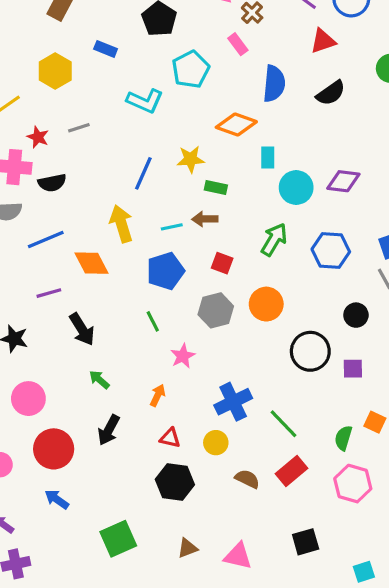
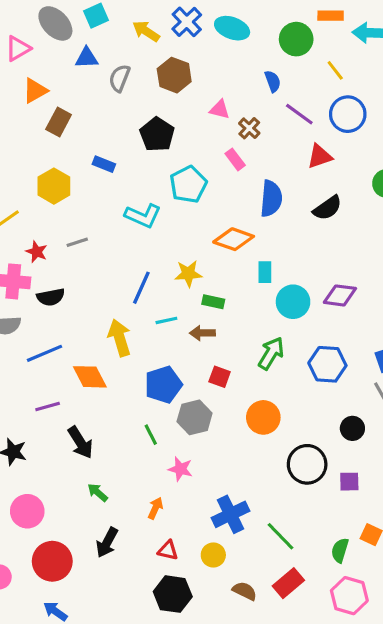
cyan line: (172, 227) -> (166, 320), moved
gray hexagon: (216, 310) -> (195, 417), moved
pink star: (183, 356) -> (180, 469), turned -30

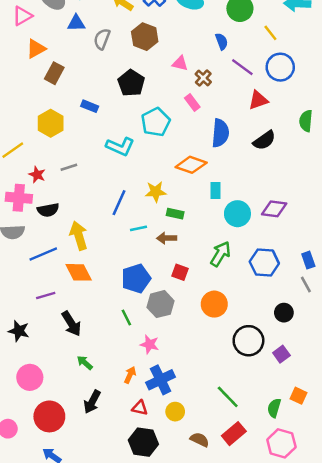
yellow arrow: (119, 338) -> (79, 236), moved
purple square: (349, 482) -> (281, 354), turned -35
blue cross: (230, 514) -> (161, 380), moved

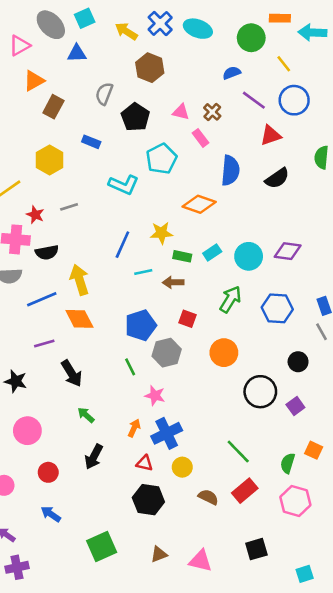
gray semicircle: (102, 39) -> (104, 94), moved
blue semicircle: (222, 41) -> (232, 73), turned -91
pink triangle: (180, 63) -> (181, 112), moved
cyan rectangle: (215, 190) -> (212, 252), moved, turned 56
red circle: (49, 416) -> (48, 472), size x0.6

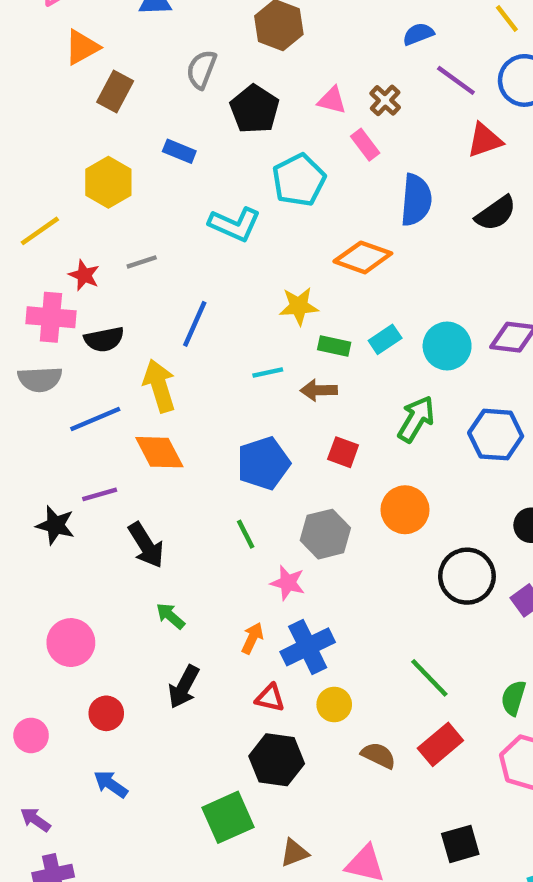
blue line: (122, 245) -> (195, 324), moved
gray hexagon: (167, 353) -> (325, 534), moved
black star: (16, 381) -> (55, 525), moved
green square: (102, 546) -> (228, 817), moved

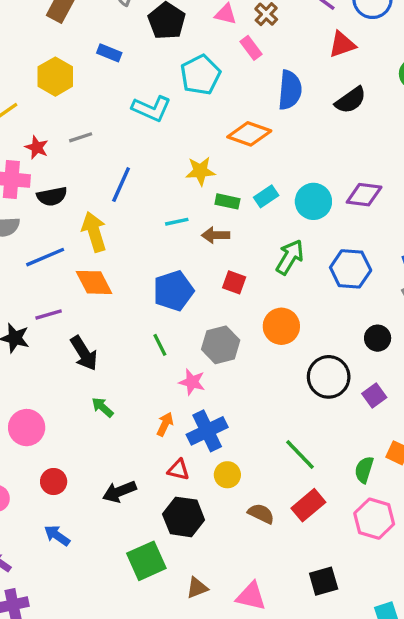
black arrow: (184, 687) -> (119, 492), moved, turned 40

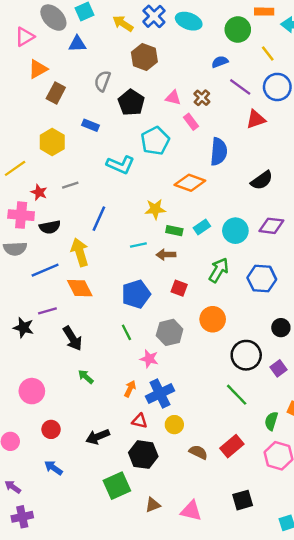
black semicircle: (351, 100) -> (262, 180), moved
green line: (300, 455) -> (237, 395), moved

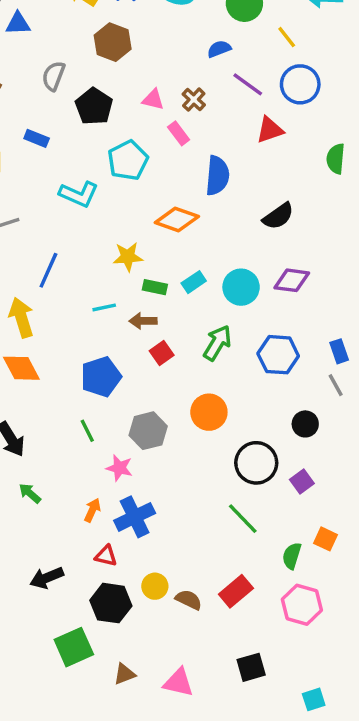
red square: (179, 288) -> (162, 353), moved, turned 35
yellow circle: (174, 425) -> (155, 586), moved

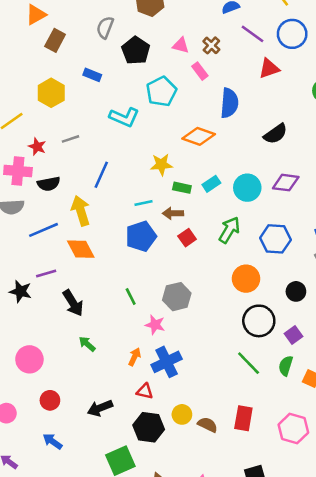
blue pentagon: (101, 377) -> (141, 236), moved
orange circle: (209, 412) -> (246, 279), moved
green semicircle: (292, 556) -> (286, 366), moved
red rectangle: (236, 591) -> (243, 418), turned -40

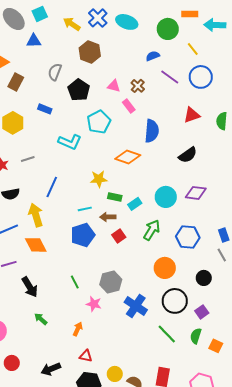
red triangle: (269, 68) -> (192, 115), moved
cyan rectangle: (211, 184) -> (135, 204), moved
blue cross: (167, 362) -> (136, 306), moved, turned -30

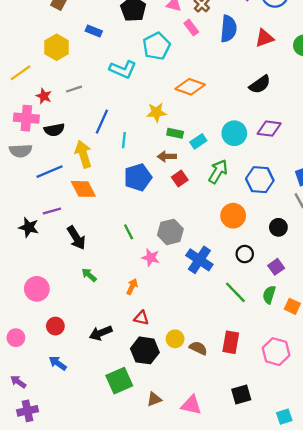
blue semicircle: (152, 131) -> (228, 29), moved
cyan line: (85, 209) -> (124, 140), moved, turned -72
black circle: (175, 301) -> (245, 254), size x0.6

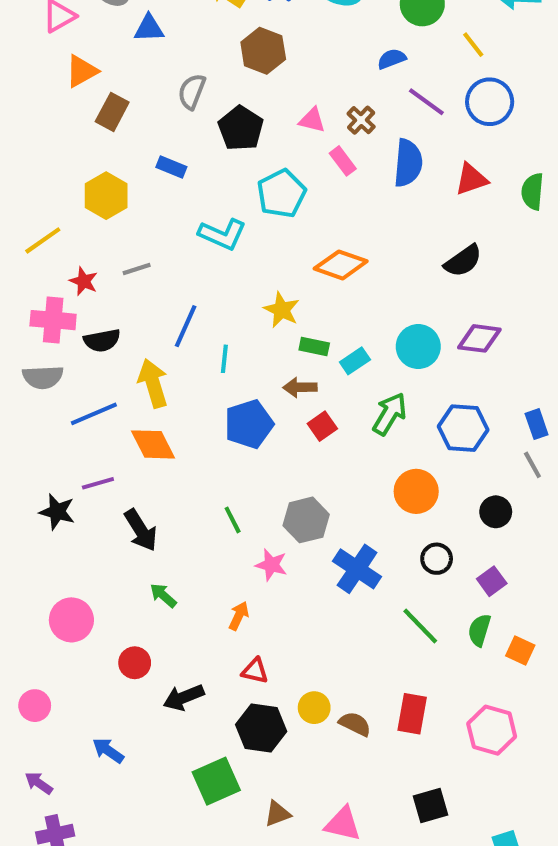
yellow star: (156, 112) -> (282, 310), turned 30
red circle: (55, 326) -> (135, 663), moved

